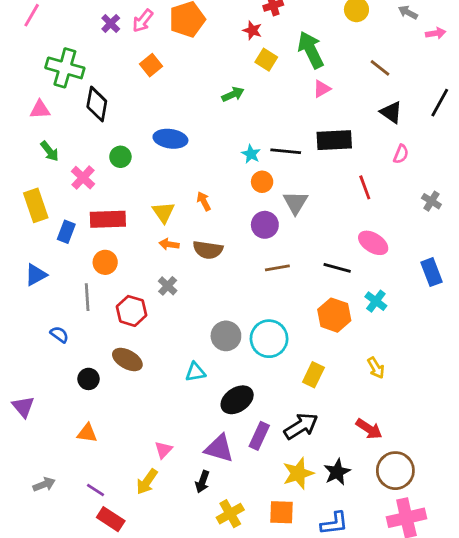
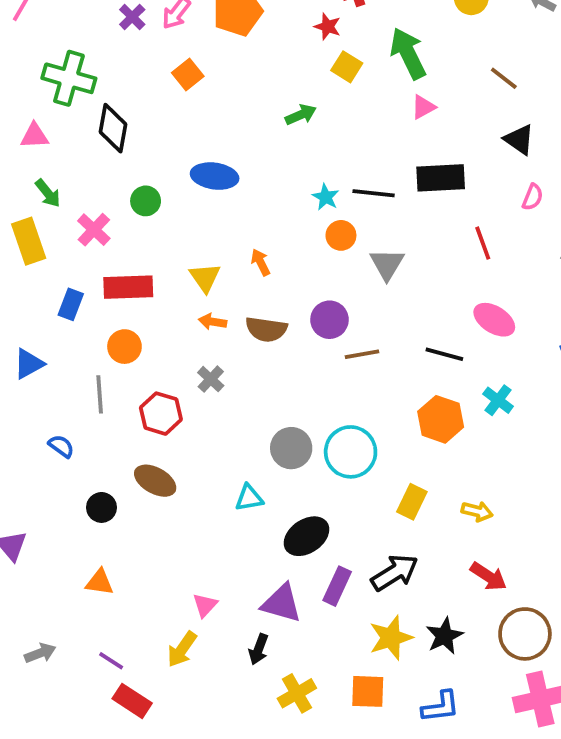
yellow rectangle: (36, 205) -> (29, 241), moved
purple circle: (265, 225) -> (329, 320), moved
yellow arrow: (376, 368) -> (477, 511), moved, turned -45

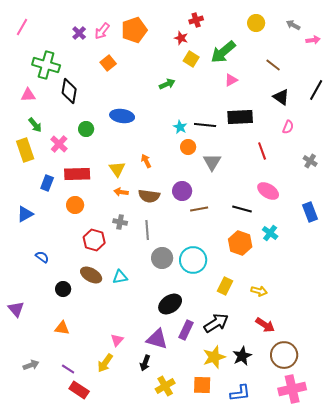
green arrow: (408, 53) -> (223, 52), turned -104
gray cross: (211, 379) -> (120, 222), turned -32
gray line: (100, 394) -> (147, 230), moved
cyan triangle: (249, 498) -> (120, 277), moved

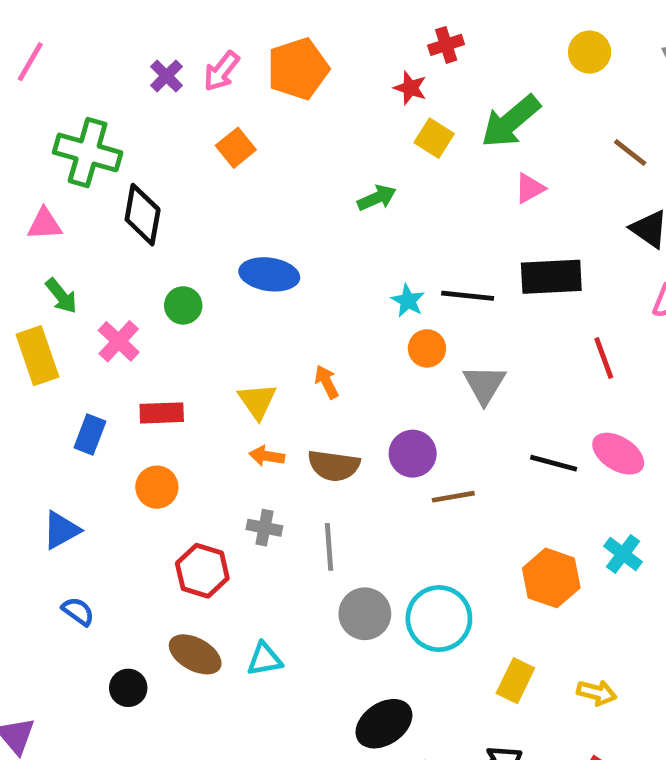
red rectangle: (77, 174) -> (162, 413), size x0.7
black line: (242, 209) -> (554, 463), moved
blue triangle: (25, 214) -> (61, 530), moved

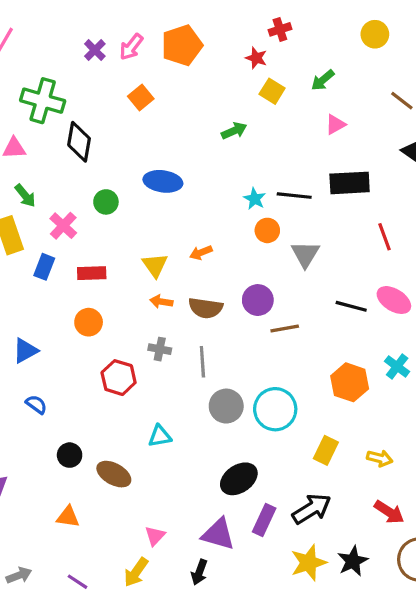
green arrow: (511, 121) -> (323, 80), size x0.6
orange arrow: (327, 382) -> (201, 253), turned -85
blue rectangle: (90, 434) -> (44, 267), moved
brown ellipse: (195, 654) -> (114, 474), moved

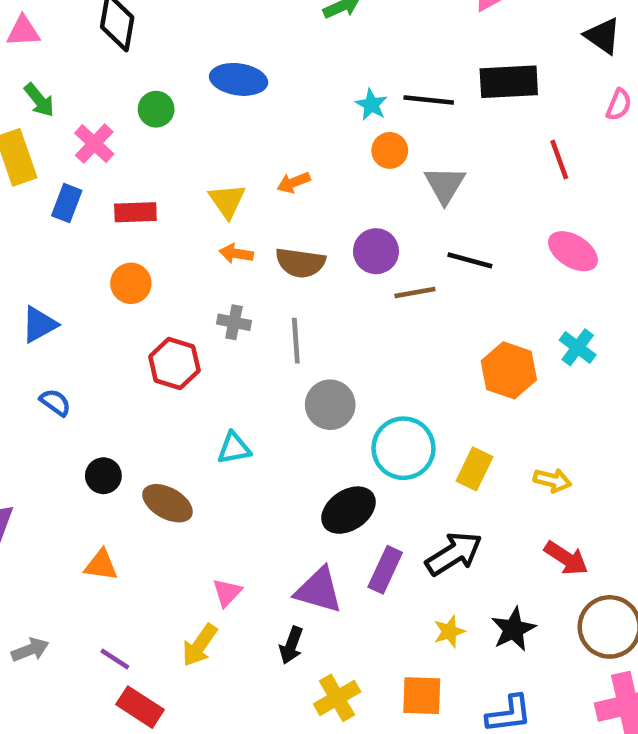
black line: (351, 306) -> (470, 260), moved
cyan circle: (275, 409) -> (403, 448), moved
yellow star: (308, 563) -> (449, 631), size x0.6

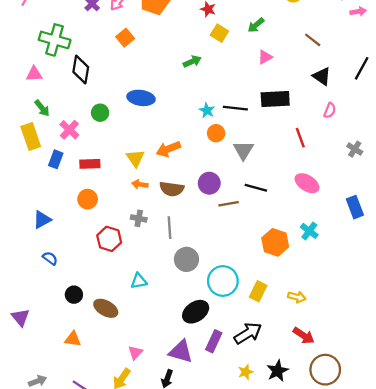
orange arrow: (294, 182) -> (168, 149), size x1.5

